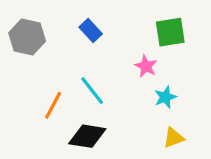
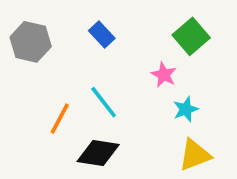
green square: (170, 32) -> (191, 36), turned -32
yellow triangle: (173, 138) -> (195, 155), size x1.4

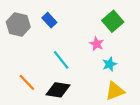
blue rectangle: (102, 35) -> (49, 20), moved
orange line: (60, 118) -> (27, 82), moved, turned -72

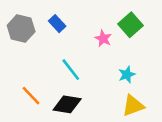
pink star: (97, 44) -> (103, 38), moved

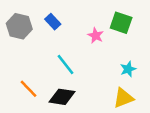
green square: (131, 25) -> (121, 23), turned -30
cyan star: (127, 75) -> (128, 69), moved

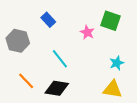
gray hexagon: (19, 26) -> (18, 41), moved
yellow triangle: (123, 98) -> (113, 89), turned 30

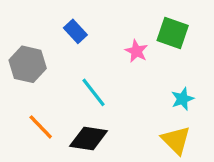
yellow triangle: (113, 89) -> (176, 140), turned 36

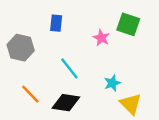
blue rectangle: (75, 31) -> (56, 23), turned 49
cyan star: (183, 99) -> (112, 83), moved

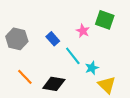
blue rectangle: (56, 23) -> (53, 39), moved, turned -48
cyan line: (69, 68) -> (73, 56), moved

